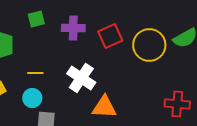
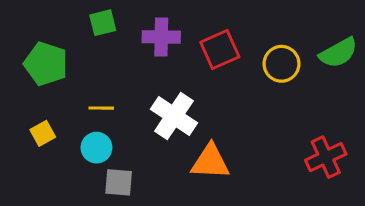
yellow circle: (149, 45) -> (281, 64), size x0.7
red cross: (177, 104) -> (326, 157), turned -30

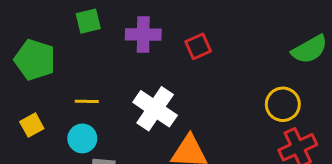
red square: (220, 50) -> (198, 46), size x0.7
yellow circle: (281, 64) -> (283, 104), moved

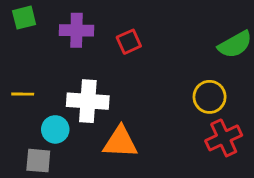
white cross: (155, 109) -> (88, 101), turned -30
cyan circle: (82, 138) -> (55, 129), moved

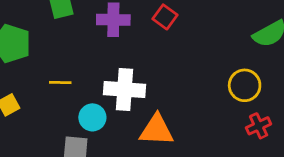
red square: (129, 42) -> (165, 17), moved, turned -30
red cross: (224, 138) -> (259, 126), size x0.7

